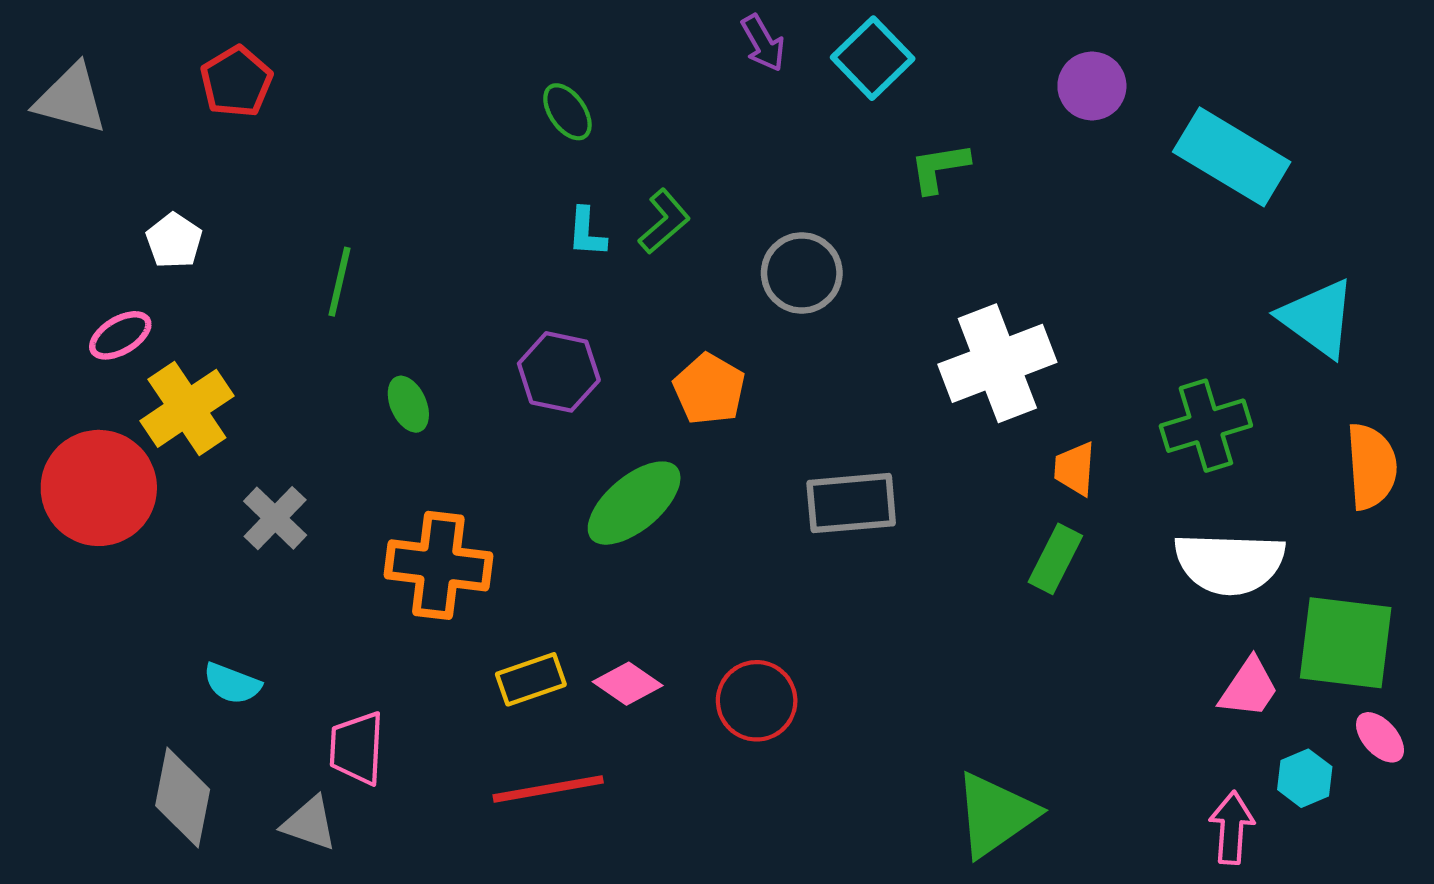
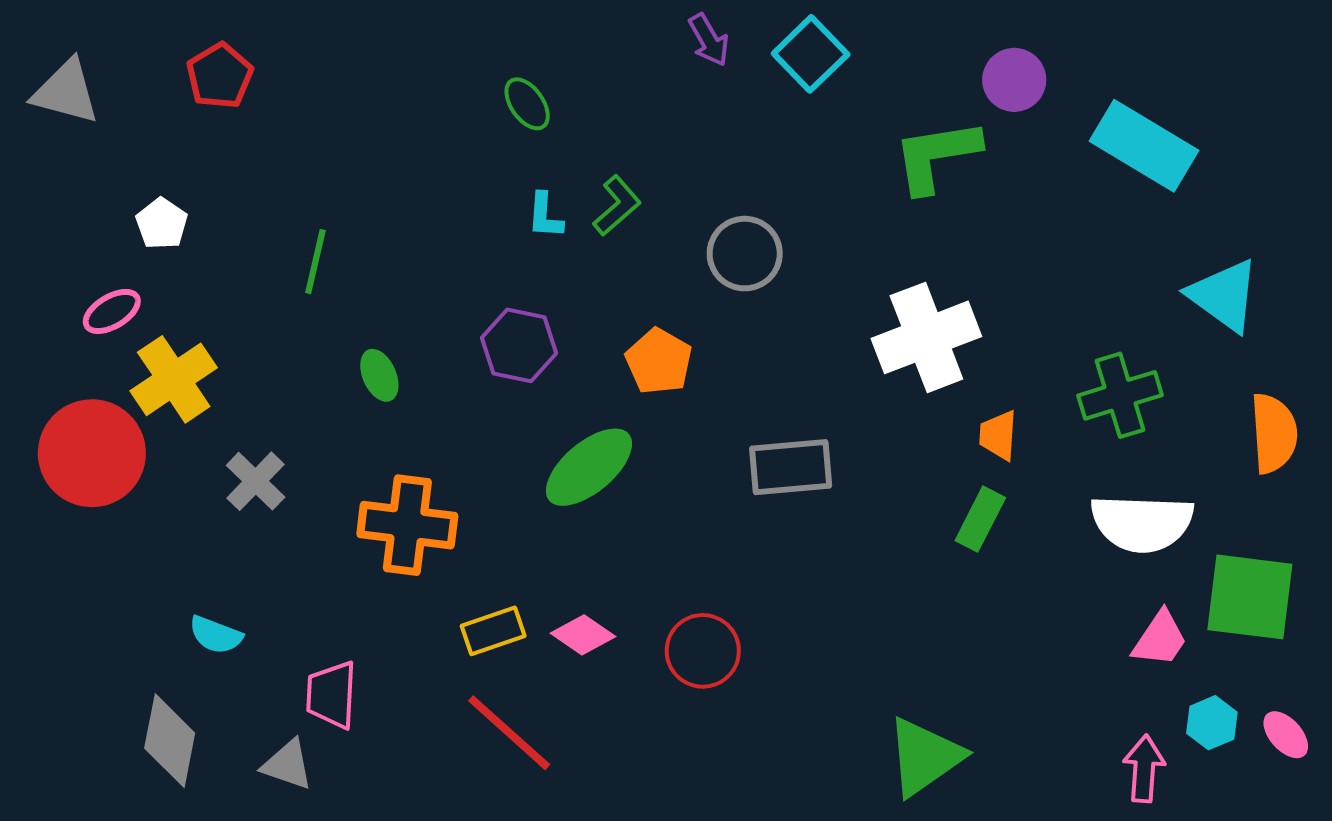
green L-shape: (939, 168) -> (936, 156), moved, size x1.6
pink ellipse: (1380, 737) -> (1286, 735), moved
red line: (548, 789) -> (509, 733), turned 52

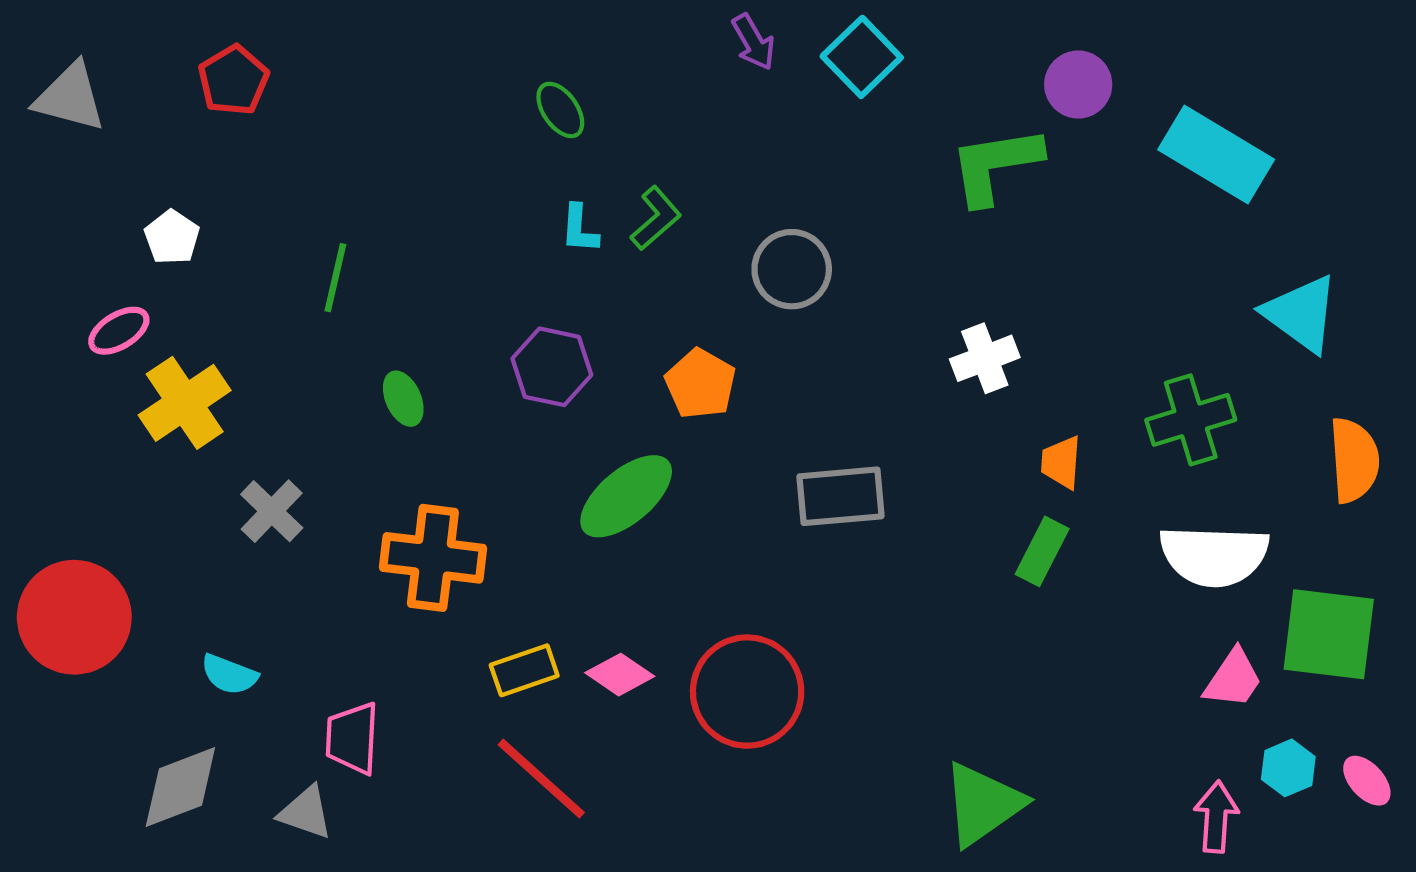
white cross: (926, 337) -> (985, 358), size x0.6
red circle: (92, 453) -> (74, 617), moved
red circle: (703, 651) -> (747, 692), size x1.4
gray diamond: (170, 741) -> (180, 787), turned 58

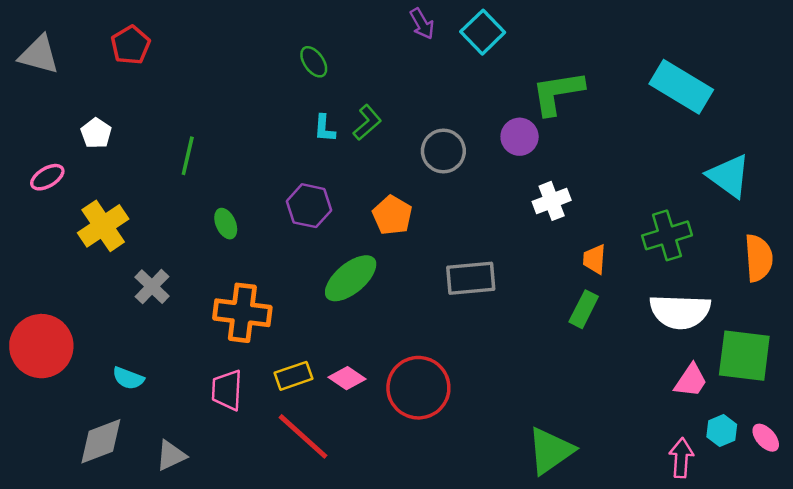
purple circle: (1078, 84) -> (520, 137), moved
pink ellipse: (119, 331) -> (47, 177), moved
pink trapezoid: (352, 738) -> (227, 390), moved
gray triangle: (306, 813) -> (171, 455), turned -44

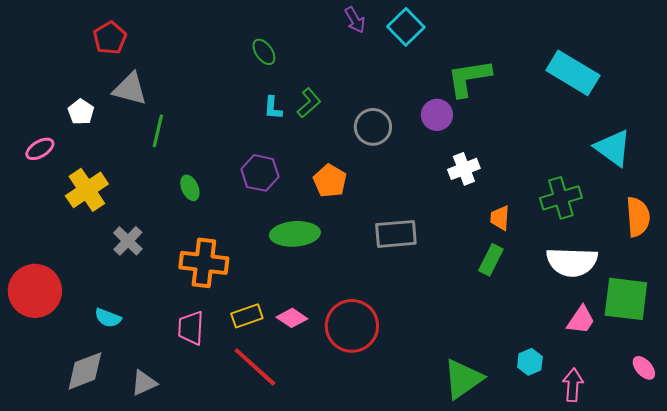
gray triangle: (39, 55) -> (130, 89), moved
green ellipse: (351, 278) -> (295, 234), turned 36
cyan hexagon: (722, 431) -> (530, 362), moved

